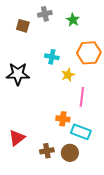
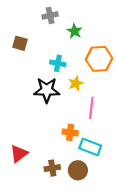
green star: (73, 20) -> (75, 31), moved
brown square: (23, 26) -> (20, 43), moved
black star: (18, 74) -> (47, 90), moved

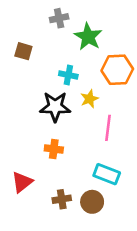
green star: (75, 31) -> (88, 37), size x1.5
orange cross: (70, 132) -> (54, 149), moved

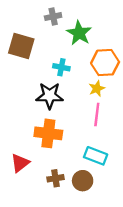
brown square: (23, 51) -> (21, 46), size x1.6
yellow star: (89, 99) -> (97, 89), moved
orange cross: (54, 149) -> (48, 133), size x1.6

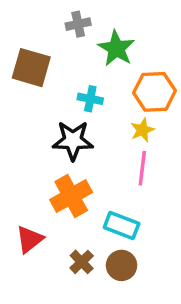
orange cross: (48, 133) -> (71, 196), turned -36
cyan rectangle: (96, 156) -> (122, 225), moved
brown cross: (55, 178) -> (82, 262), turned -35

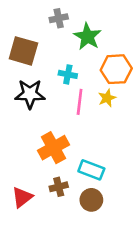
black star: (73, 140) -> (30, 94), moved
pink line: (142, 168) -> (80, 102), moved
red triangle: (30, 239) -> (22, 197), moved
brown cross: (82, 262) -> (59, 187), moved, turned 30

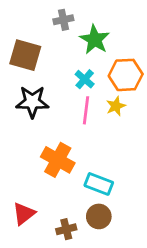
cyan cross: (68, 74) -> (85, 79), moved, turned 30
orange cross: (53, 148) -> (58, 160), turned -32
brown cross: (59, 187) -> (66, 229), moved

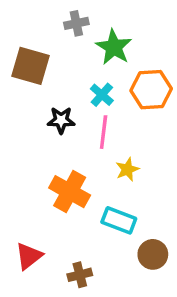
black star: (32, 102) -> (61, 120), moved, size x0.7
yellow star: (116, 106) -> (127, 169), moved
brown circle: (99, 216) -> (153, 254), moved

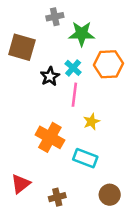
green star: (114, 47) -> (82, 34), turned -30
black star: (61, 120) -> (50, 76), moved, turned -30
brown circle: (153, 254) -> (110, 195), moved

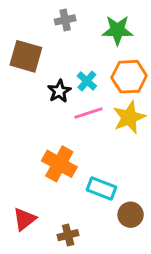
green star: (82, 34) -> (117, 30), moved
pink line: (74, 95) -> (88, 113), turned 65
yellow star: (91, 122) -> (129, 117), moved, size x1.6
brown circle: (110, 195) -> (131, 215), moved

